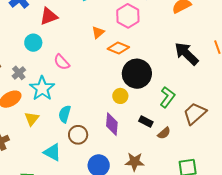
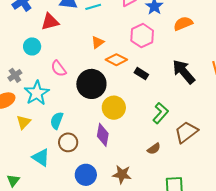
pink hexagon: (128, 16) -> (142, 36), moved
black circle: (137, 74) -> (91, 84), moved
yellow circle: (120, 96) -> (114, 108), size x1.5
black rectangle: (146, 121) -> (141, 74), moved

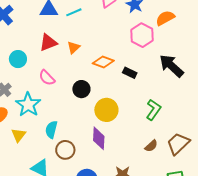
red triangle: (50, 22) -> (48, 43), moved
pink hexagon: (142, 36) -> (142, 35), moved
orange triangle: (98, 42) -> (73, 47), moved
black circle: (91, 84) -> (81, 89), size x0.6
brown trapezoid: (186, 132) -> (178, 144), moved

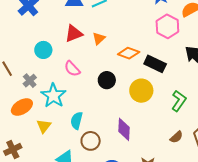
black rectangle: (130, 73) -> (155, 64), size x1.5
yellow circle: (106, 110) -> (141, 91), moved

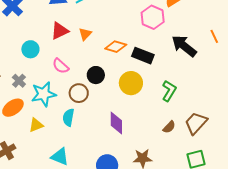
cyan star: (53, 96) -> (44, 94), turned 30
yellow triangle: (44, 126) -> (36, 125), turned 35
brown circle: (91, 141) -> (79, 93), moved

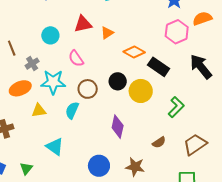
black circle: (96, 75) -> (118, 81), moved
brown semicircle: (169, 127) -> (159, 142), moved

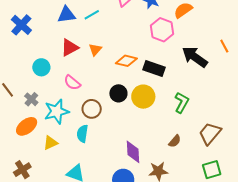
purple diamond: (118, 127) -> (133, 152), moved

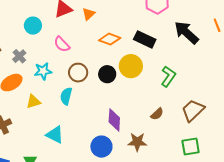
orange diamond: (126, 61) -> (110, 39), moved
black circle: (118, 93) -> (107, 74), moved
cyan star: (57, 111) -> (43, 71), size x0.7

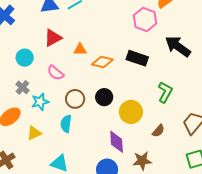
orange triangle: (88, 14) -> (80, 49), moved, turned 48
gray cross: (19, 56) -> (22, 87), moved
yellow circle: (131, 66) -> (131, 112), moved

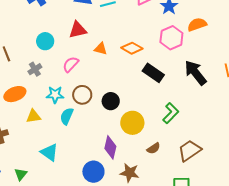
orange diamond: (102, 62) -> (132, 48), moved
pink semicircle: (56, 73) -> (71, 64), turned 78
cyan star: (40, 102) -> (55, 95), moved

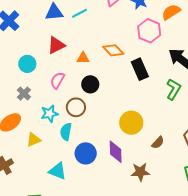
orange diamond: (132, 48) -> (113, 50), turned 30
black rectangle: (153, 73) -> (140, 69), turned 45
black circle: (111, 101) -> (90, 84), moved
green L-shape: (171, 113) -> (173, 89), moved
blue circle: (93, 172) -> (86, 153), moved

